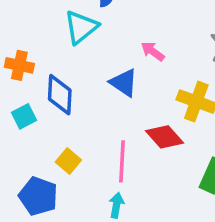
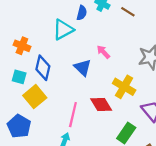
cyan square: (24, 116) -> (19, 77), turned 32
yellow square: (68, 161) -> (35, 97), moved, size x1.5

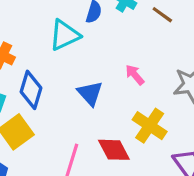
pink arrow: (103, 52) -> (135, 75), moved

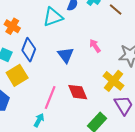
yellow cross: (150, 126) -> (113, 81), moved

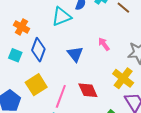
yellow square: (17, 75) -> (36, 85), moved

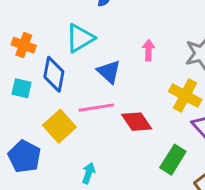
cyan triangle: (61, 17) -> (80, 38), moved
pink arrow: (104, 44) -> (149, 50), turned 48
pink line: (61, 96) -> (96, 108), moved, turned 70

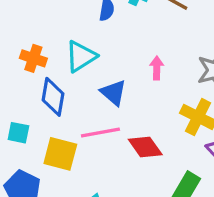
orange cross: (24, 45) -> (33, 58), moved
cyan square: (22, 88) -> (18, 133), moved
yellow square: (59, 126) -> (60, 154), turned -32

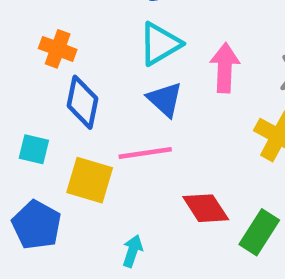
cyan triangle: (81, 56) -> (160, 44), moved
pink arrow: (157, 68) -> (225, 68), size x1.5
red diamond: (145, 147) -> (206, 208), moved

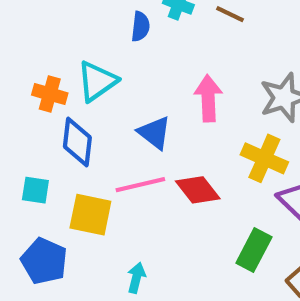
cyan triangle: (160, 44) -> (97, 81), moved
red diamond: (206, 208) -> (198, 190), moved

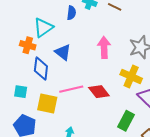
cyan triangle: (97, 81) -> (43, 28), moved
blue triangle: (155, 133) -> (63, 52), moved

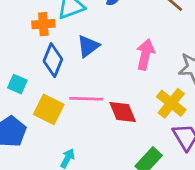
orange cross: (28, 45) -> (43, 24), turned -35
blue triangle: (63, 52) -> (88, 46), turned 30

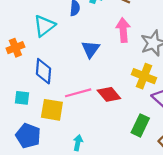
orange cross: (43, 24) -> (15, 48), moved
blue triangle: (88, 46) -> (91, 49), moved
pink arrow: (145, 54) -> (123, 30), moved

